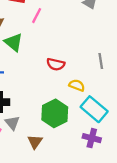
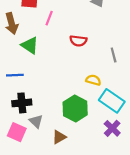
red semicircle: (56, 64) -> (78, 41), moved
purple cross: (92, 138) -> (112, 128), turned 35
brown triangle: (35, 142) -> (59, 137), turned 32

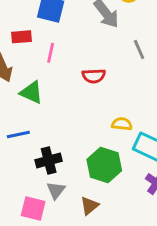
gray line: (114, 55) -> (139, 50), moved
black cross: (22, 103) -> (49, 160), moved
gray triangle: (36, 121) -> (56, 190), turned 32

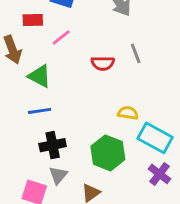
gray line: (139, 50) -> (136, 53), moved
pink line: (51, 53) -> (61, 38), turned 36
blue line: (18, 134) -> (40, 111), moved

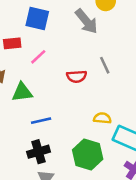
green triangle: (40, 76) -> (22, 92), turned -30
blue line: (40, 111) -> (41, 121), moved

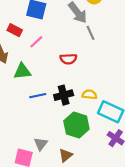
red rectangle: (12, 43) -> (15, 30), turned 32
gray line: (105, 65) -> (90, 33), moved
black cross: (39, 152) -> (64, 95), moved

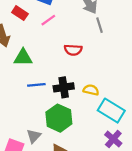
pink line: (36, 42) -> (48, 20), moved
green hexagon: (76, 125) -> (59, 118), moved

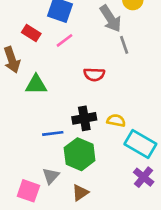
blue line: (36, 85) -> (53, 133), moved

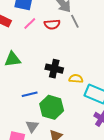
red semicircle: (94, 74) -> (52, 24), moved
black cross: (84, 118) -> (54, 69), moved, turned 30

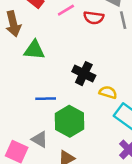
gray triangle: (32, 126) -> (40, 139), turned -48

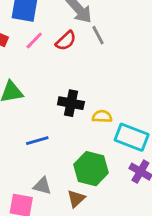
red semicircle: (94, 18) -> (66, 41), turned -36
green hexagon: (69, 121) -> (91, 169), moved

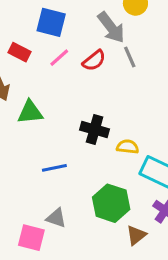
brown triangle: (76, 199) -> (136, 235), moved

